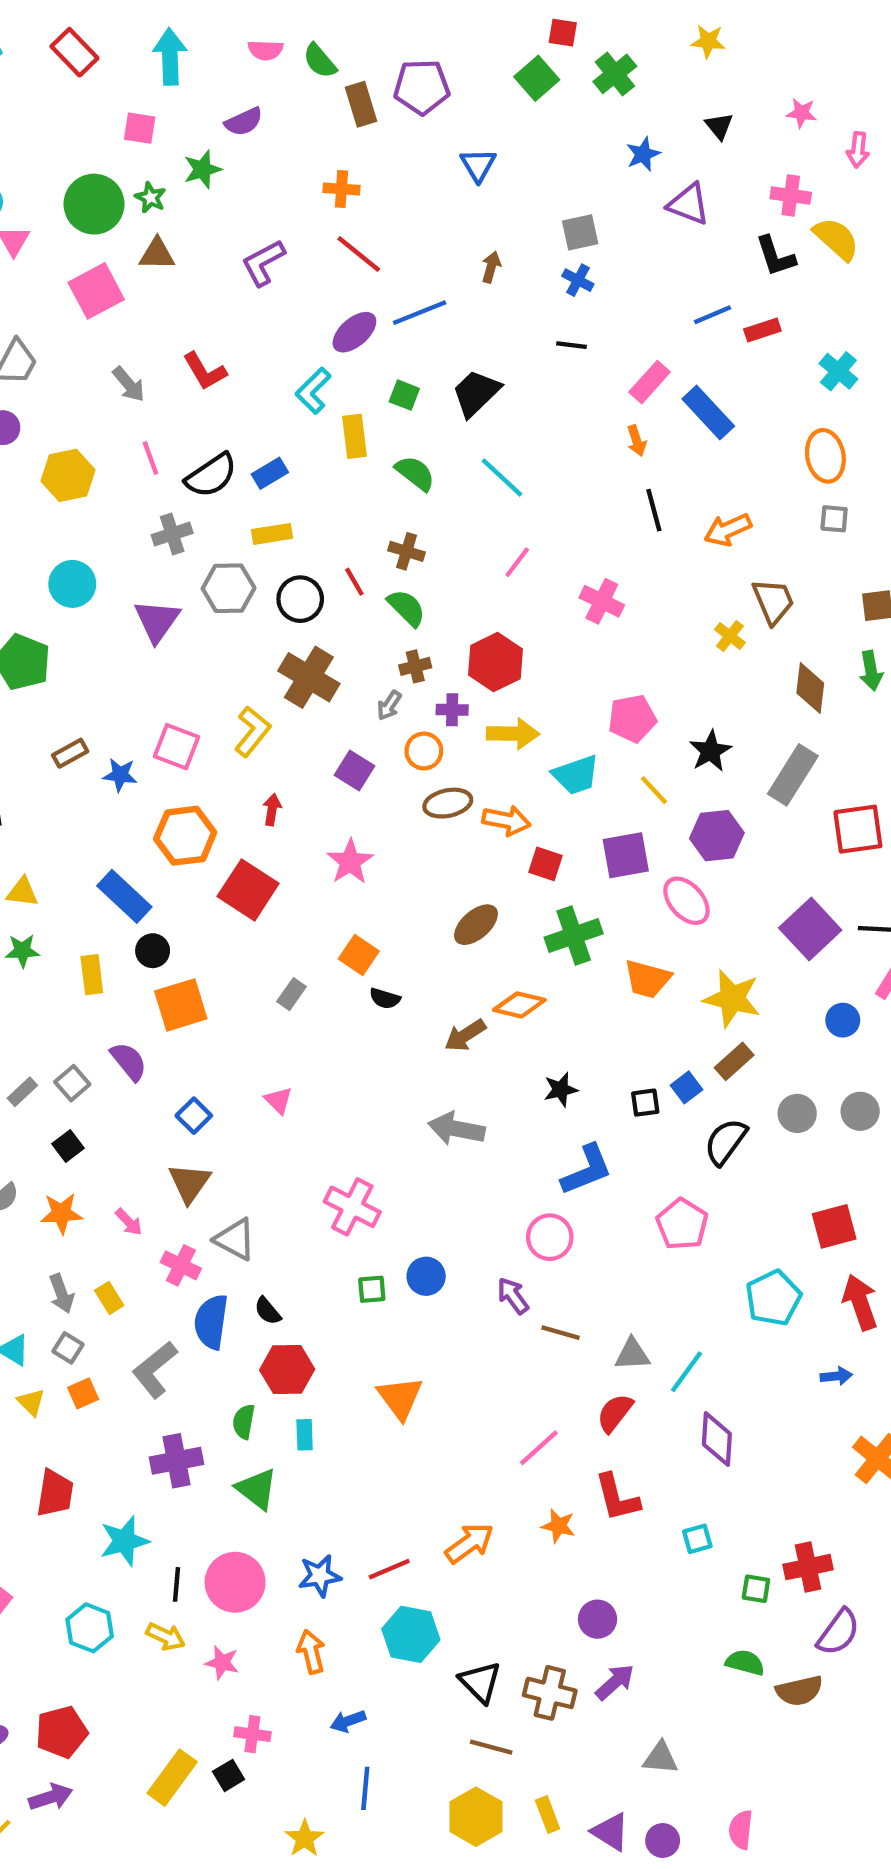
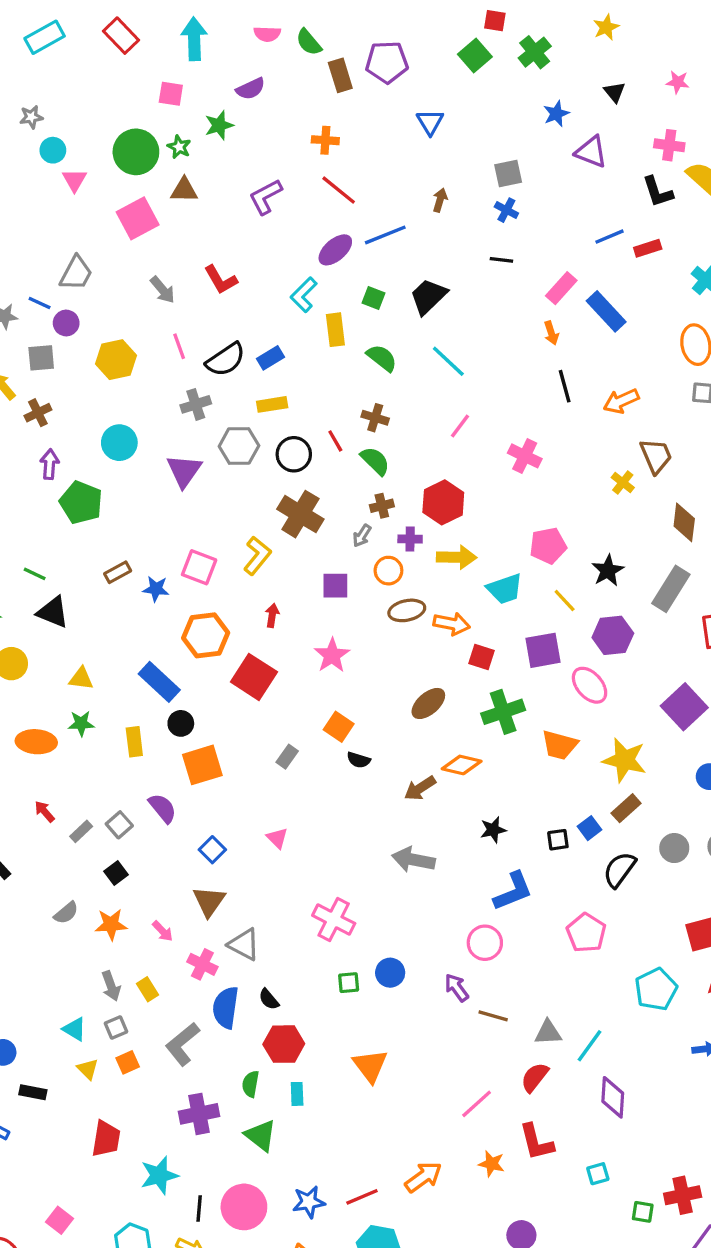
yellow star: (708, 41) -> (606, 27), turned -30
purple square: (354, 771) -> (335, 586), turned -32
gray square: (68, 1348) -> (116, 1027), turned 35

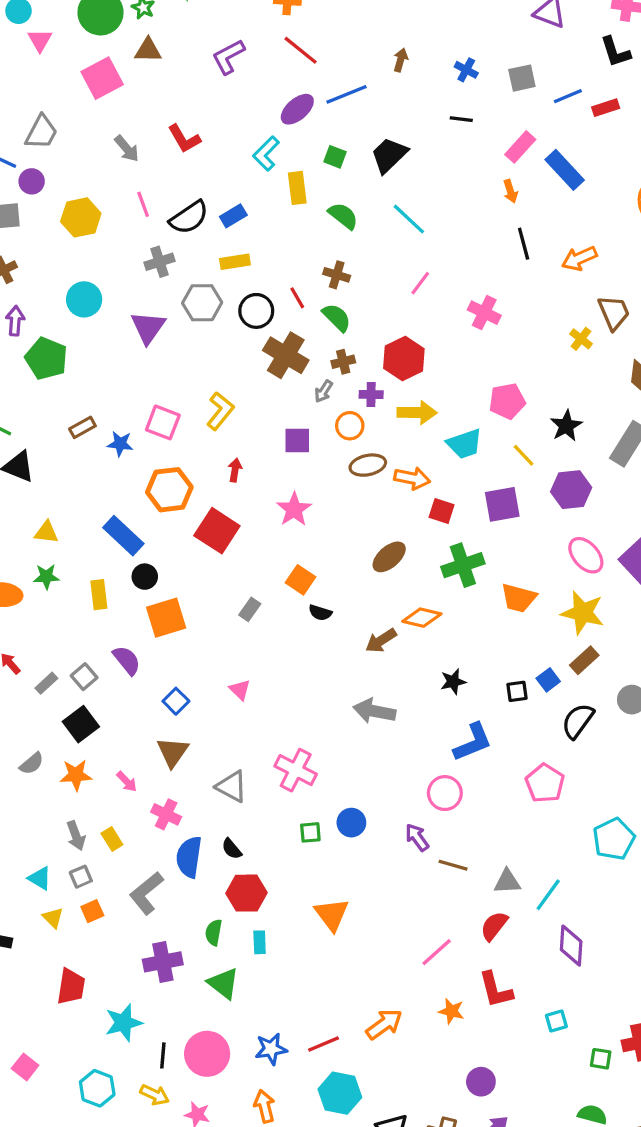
gray square: (508, 173) -> (522, 78), moved
brown cross: (300, 514) -> (286, 355), moved
pink ellipse: (590, 685) -> (586, 555), moved
black square: (116, 873) -> (81, 724), size x1.5
gray triangle: (244, 944) -> (232, 786), moved

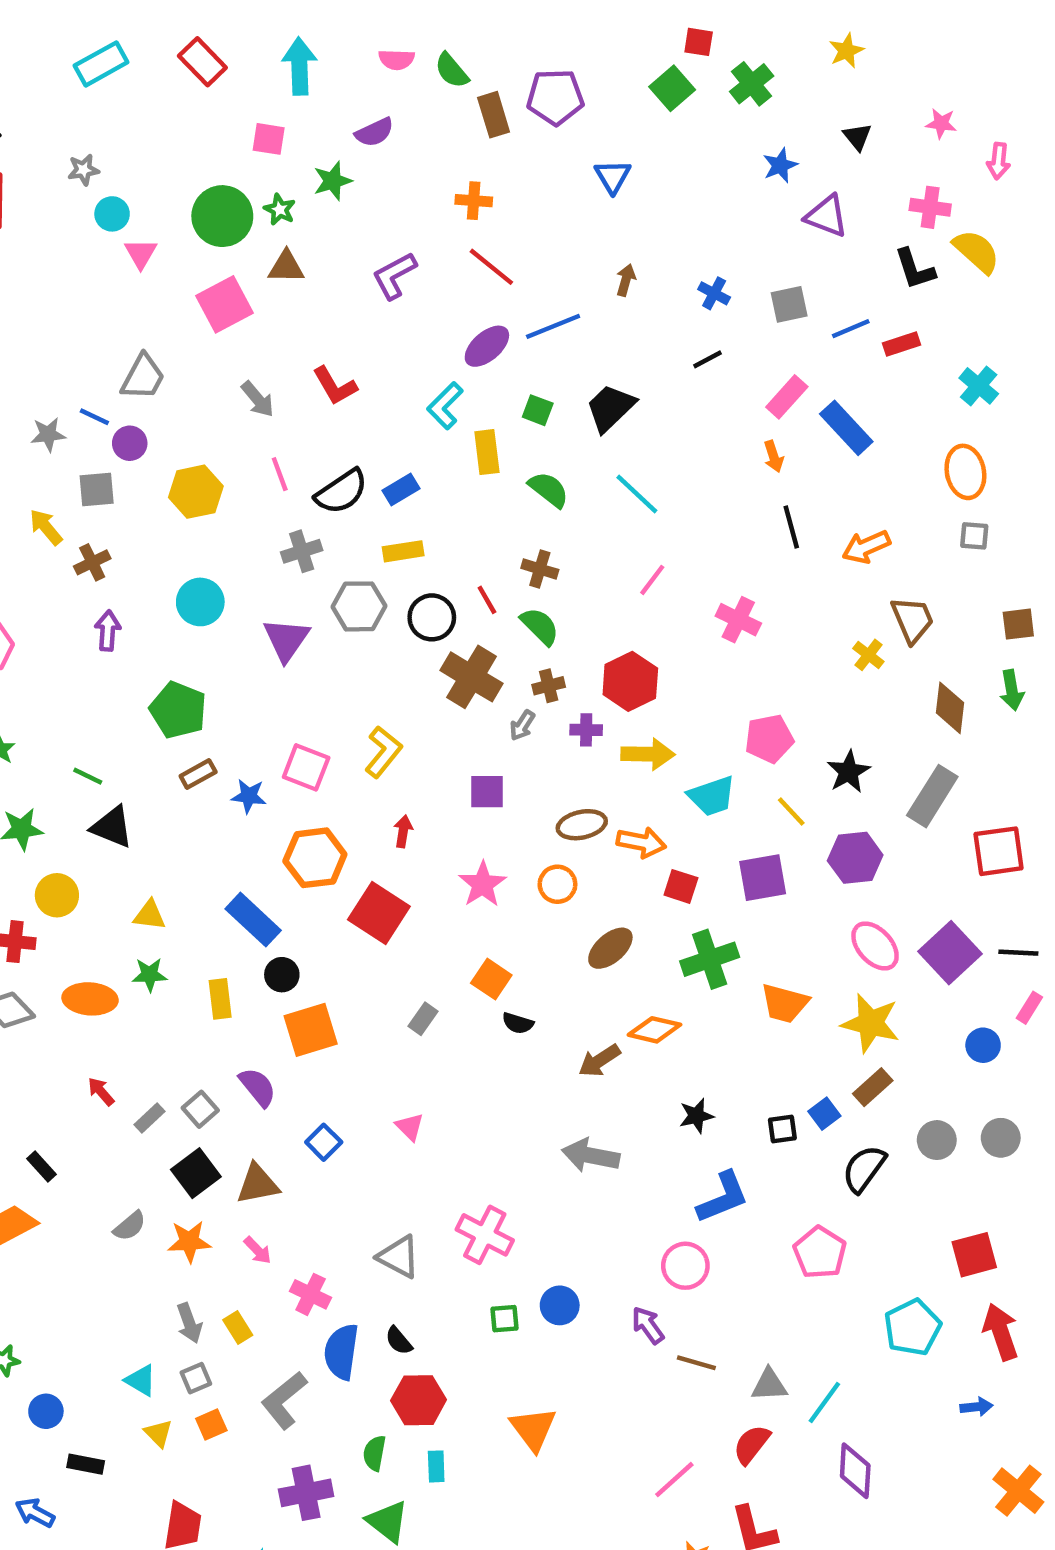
black line: (461, 119) -> (707, 359), turned -35
green pentagon: (46, 358) -> (178, 710), moved
orange circle: (350, 426) -> (557, 884), moved
brown triangle: (173, 752) -> (258, 1184), moved, turned 44

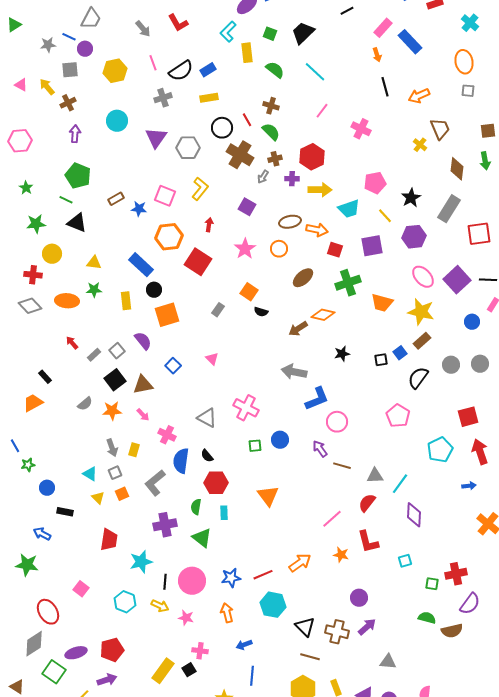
gray hexagon: (359, 606) -> (188, 148), moved
green pentagon: (178, 710) -> (78, 176), moved
purple square: (487, 792) -> (247, 207), turned 30
blue L-shape: (723, 1197) -> (317, 399), moved
yellow rectangle: (238, 1327) -> (134, 450), turned 48

